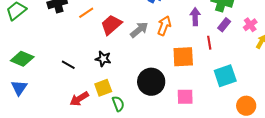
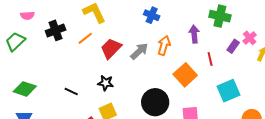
purple rectangle: (224, 25) -> (233, 46), moved
orange square: (183, 57) -> (185, 75), turned -35

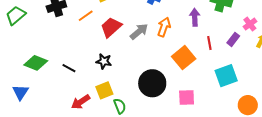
purple rectangle: (233, 46) -> (233, 39), moved
green diamond: (25, 89) -> (36, 63), moved

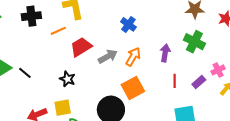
orange square: (184, 58) -> (133, 88), moved
black line: (69, 68) -> (25, 73), moved

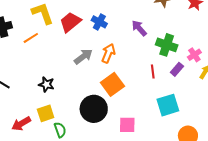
green cross: (194, 42) -> (167, 45), moved
red trapezoid: (81, 47) -> (70, 22), moved
purple arrow: (165, 53) -> (139, 28), moved, turned -42

